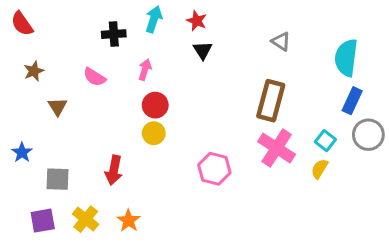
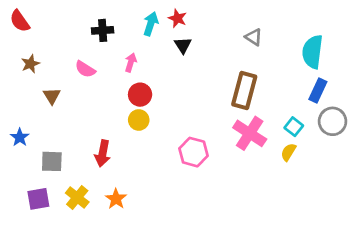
cyan arrow: (154, 19) -> (151, 24), moved

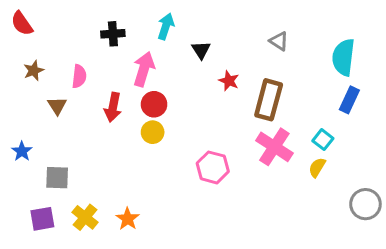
red star: (177, 18) -> (229, 81), moved
pink arrow: (131, 62) -> (144, 69), size x1.6
pink semicircle: (85, 69) -> (79, 76), moved, turned -115
gray circle: (333, 121) -> (365, 204), moved
red arrow: (103, 153) -> (113, 107), moved

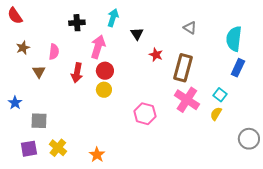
orange star: (128, 219) -> (97, 155), moved

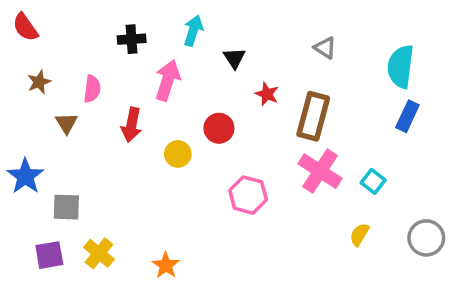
red circle: (105, 71) -> (219, 128), moved
cyan square: (220, 95) -> (373, 181), moved
blue star: (15, 103) -> (25, 176), size x1.5
yellow semicircle: (216, 114) -> (359, 234), moved

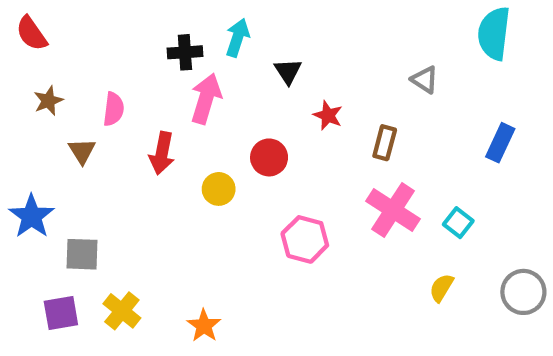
black cross: (132, 39) -> (185, 52), moved
gray triangle: (325, 48) -> (425, 80), moved
cyan semicircle: (401, 67) -> (494, 33), moved
brown rectangle: (313, 116) -> (385, 143), size x0.6

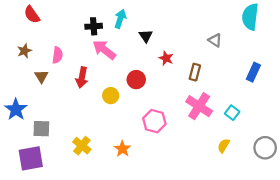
red semicircle: (32, 33) -> (32, 15), moved
pink arrow: (206, 99) -> (104, 50), turned -70
yellow cross: (122, 311) -> (82, 146), moved
purple square: (61, 313) -> (31, 158), size x1.4
orange star: (204, 326) -> (122, 149), moved

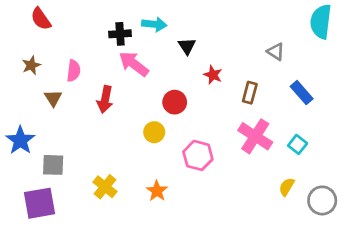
cyan arrow: (120, 19) -> (154, 24), turned 78
blue rectangle: (253, 72) -> (302, 93), moved, turned -66
yellow circle: (111, 96) -> (154, 132), moved
gray circle: (265, 148) -> (322, 200), moved

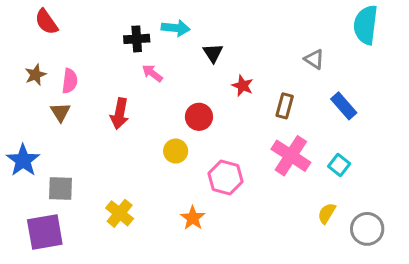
pink arrow: (134, 64) -> (152, 73), size x0.6
pink semicircle: (74, 71) -> (70, 81), moved
orange star: (157, 191) -> (193, 218), moved

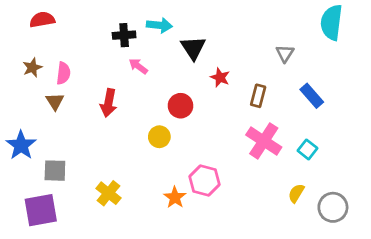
red semicircle: (46, 22) -> (42, 20), turned 115
black triangle: (213, 53) -> (193, 48), size x1.4
gray triangle: (314, 59) -> (285, 53), turned 30
pink hexagon: (225, 178) -> (204, 180), moved

